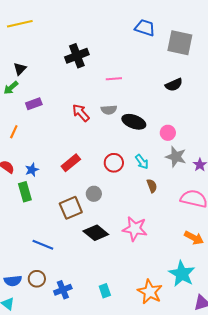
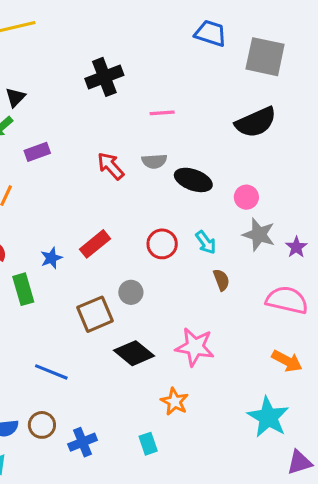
black semicircle: (174, 85) -> (256, 122), size x1.5
blue star: (32, 170) -> (51, 258), moved
orange star: (150, 292) -> (175, 402), moved, size x0.7

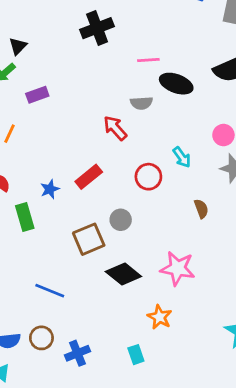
red arrow: (111, 166) -> (115, 128), moved
black ellipse: (193, 180) -> (176, 84), moved
cyan arrow: (206, 242) -> (182, 157), moved

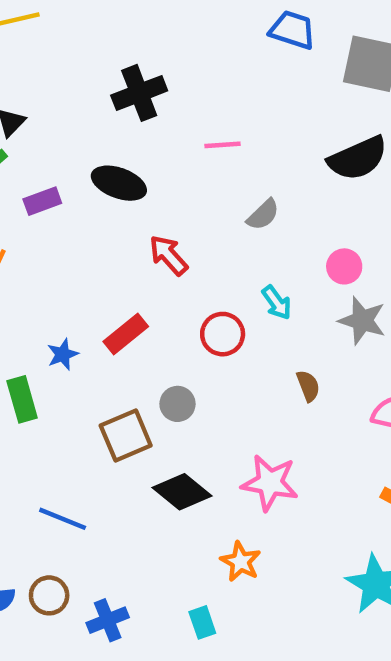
black ellipse: (176, 84) -> (119, 183), moved
gray semicircle: (141, 103) -> (263, 215), moved, turned -40

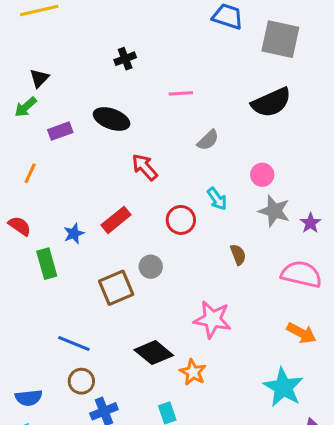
black cross: (139, 93) -> (125, 59), size x0.6
black diamond: (182, 492) -> (154, 353), moved
brown circle: (49, 595) -> (81, 381), moved

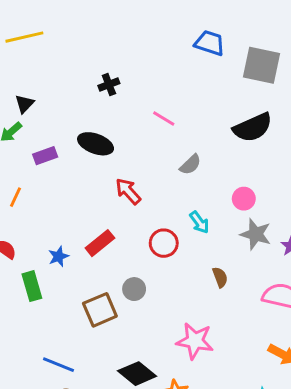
pink line: (181, 93) -> (164, 119), turned 35

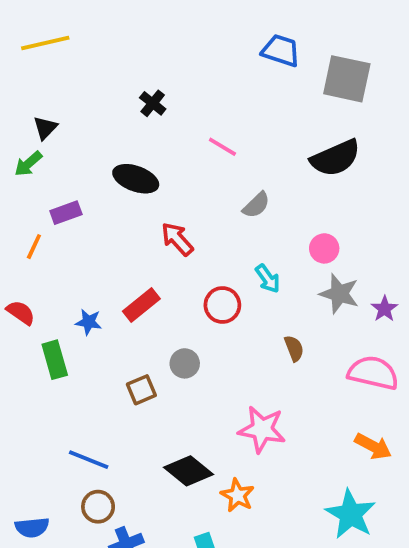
black cross: (109, 84) -> (153, 103), turned -30
purple rectangle: (45, 156) -> (66, 213), moved
blue star: (58, 256) -> (89, 322), turned 30
brown square: (100, 310) -> (141, 390), size x0.7

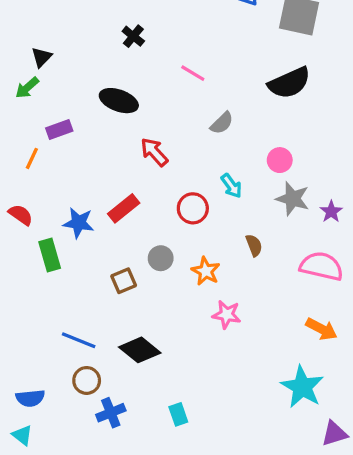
blue star: (89, 322) -> (79, 223), size x1.4
pink star: (262, 429) -> (227, 315), size x0.7
black diamond: (188, 471) -> (140, 350), moved
orange star: (237, 495) -> (206, 271), moved

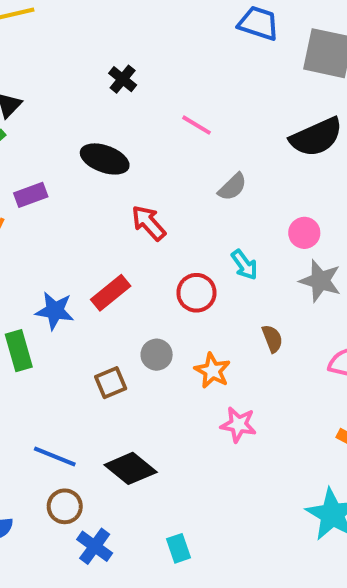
blue cross: (111, 413) -> (95, 546), turned -32

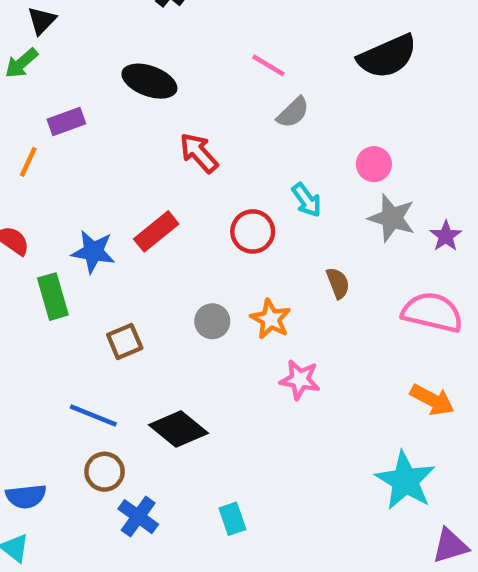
pink line: (196, 125) -> (268, 65), moved
gray circle: (157, 355) -> (212, 321), moved
brown square: (111, 383) -> (125, 341), moved

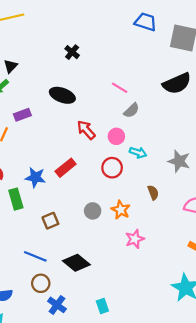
pink circle: (374, 164) -> (116, 136), moved
cyan arrow: (307, 200) -> (138, 153), turned -35
pink star: (300, 380) -> (135, 239), turned -30

